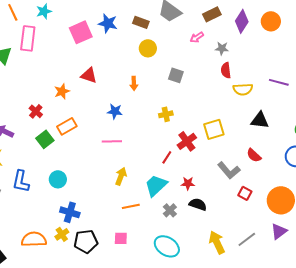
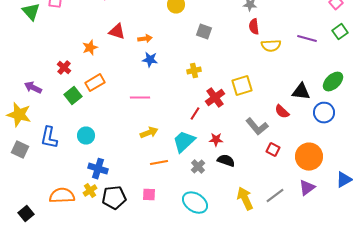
orange arrow: (134, 83) -> (145, 39), moved, turned -96
blue star: (115, 111) -> (150, 60), moved
black triangle: (260, 120) -> (301, 92), moved
yellow arrow: (121, 176) -> (149, 133), turned 48

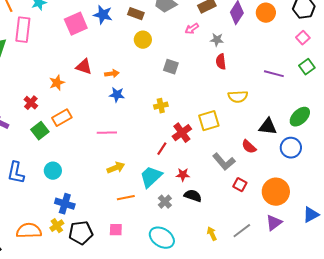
yellow semicircle: (271, 46) -> (238, 97), moved
yellow arrow: (245, 199) -> (212, 234), size x0.6

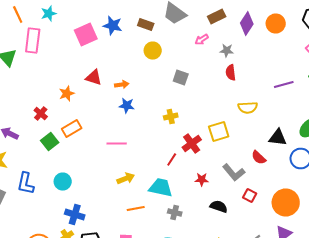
purple line: (274, 74) -> (284, 84), turned -30
red star: (183, 175) -> (202, 180), moved
cyan trapezoid: (151, 177) -> (161, 188), turned 55
black semicircle: (193, 196) -> (219, 206), moved
gray cross: (165, 202) -> (175, 212), turned -32

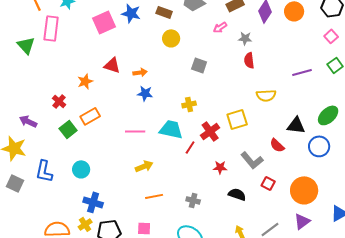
cyan trapezoid: (161, 188) -> (171, 129), moved

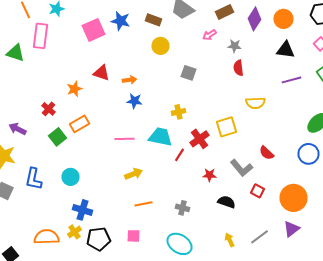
green triangle: (26, 45) -> (16, 53), turned -30
black triangle: (296, 125) -> (286, 50), moved

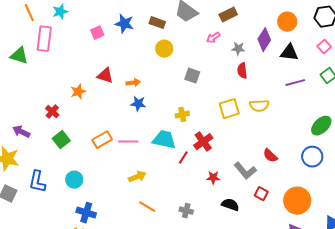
purple diamond: (254, 19) -> (264, 40), moved
pink square: (94, 30) -> (97, 33), size x0.6
orange rectangle: (80, 124) -> (102, 140), moved
yellow square: (226, 127) -> (229, 109), moved
orange line: (144, 204) -> (147, 207), turned 42

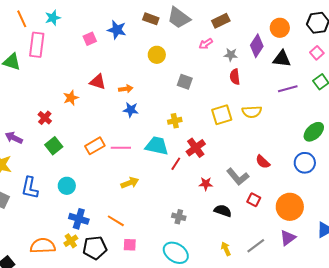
brown rectangle: (157, 23) -> (151, 19), moved
orange line: (147, 207) -> (116, 221), moved

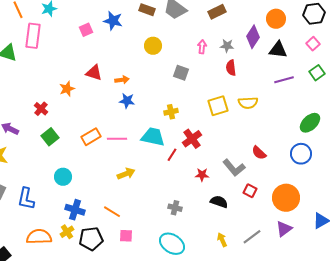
pink arrow: (206, 44) -> (202, 47), moved, turned 128
blue L-shape: (30, 188) -> (26, 199), moved

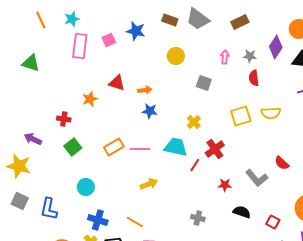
pink rectangle: (33, 36) -> (80, 46), moved
red cross: (41, 109) -> (64, 119), turned -32
yellow cross: (171, 112) -> (194, 122), turned -32
red square: (250, 191) -> (273, 222), moved

